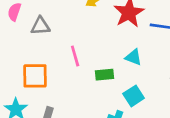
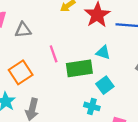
green rectangle: (104, 75) -> (79, 68), size x1.6
orange square: (35, 76) -> (21, 72), turned -30

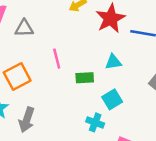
cyan triangle: (103, 52) -> (113, 62), turned -32
green rectangle: (79, 68) -> (85, 78), size x0.6

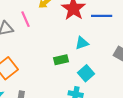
pink line: (57, 59) -> (25, 19), moved

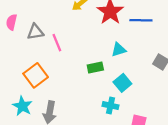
pink line: (25, 19) -> (57, 43), moved

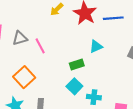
cyan square: (122, 83) -> (74, 86), moved

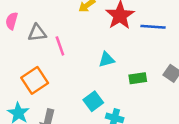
cyan triangle: (96, 46) -> (107, 60), moved
green rectangle: (77, 64) -> (138, 78), moved

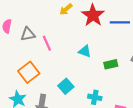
cyan triangle: (107, 60) -> (85, 51), turned 40
cyan square: (93, 101) -> (66, 86), moved

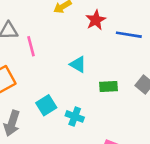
red star: (93, 15) -> (96, 20), size x0.7
cyan cross: (95, 97) -> (75, 116), moved

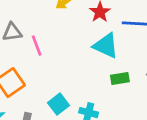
cyan triangle: (78, 64) -> (106, 46), moved, size x1.5

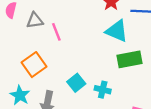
green rectangle: (120, 78) -> (130, 59), size x1.5

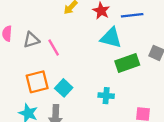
orange square: (34, 65) -> (37, 82), turned 30
cyan square: (76, 83) -> (64, 88), moved

